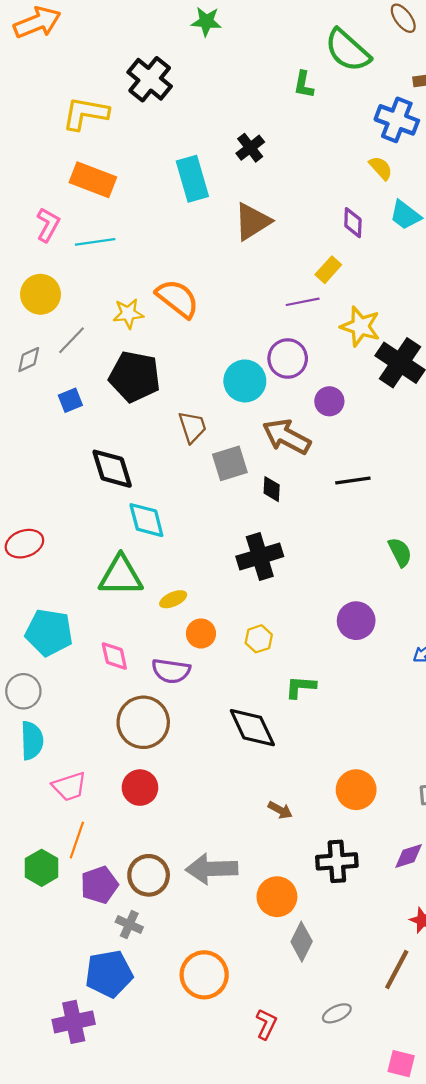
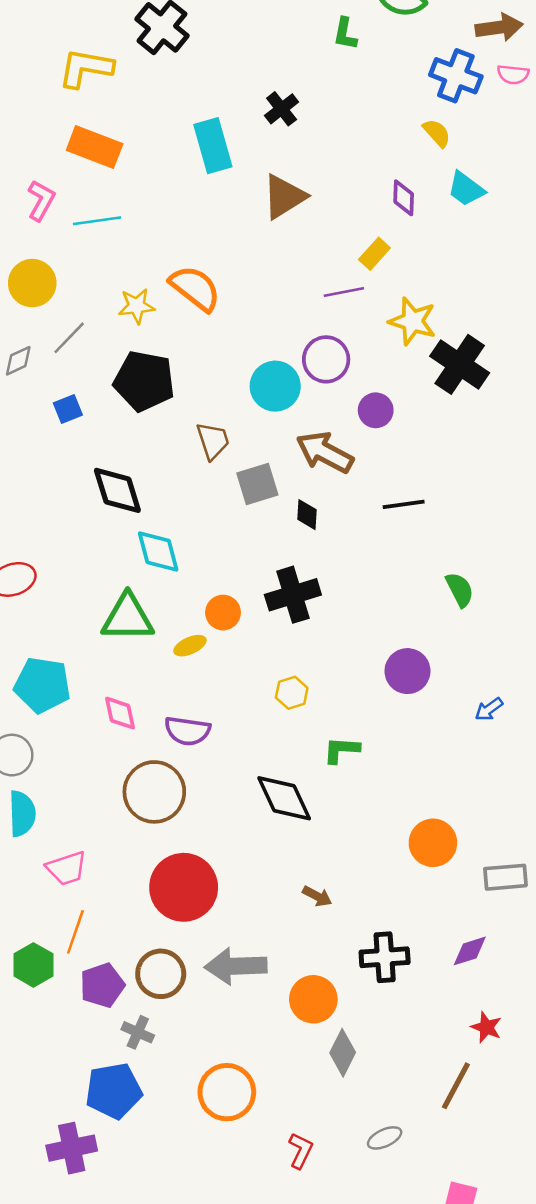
orange circle: (201, 633) -> (223, 613), moved
red circle: (140, 788) -> (184, 887), moved, size x1.6
orange circle: (356, 790) -> (433, 843), moved

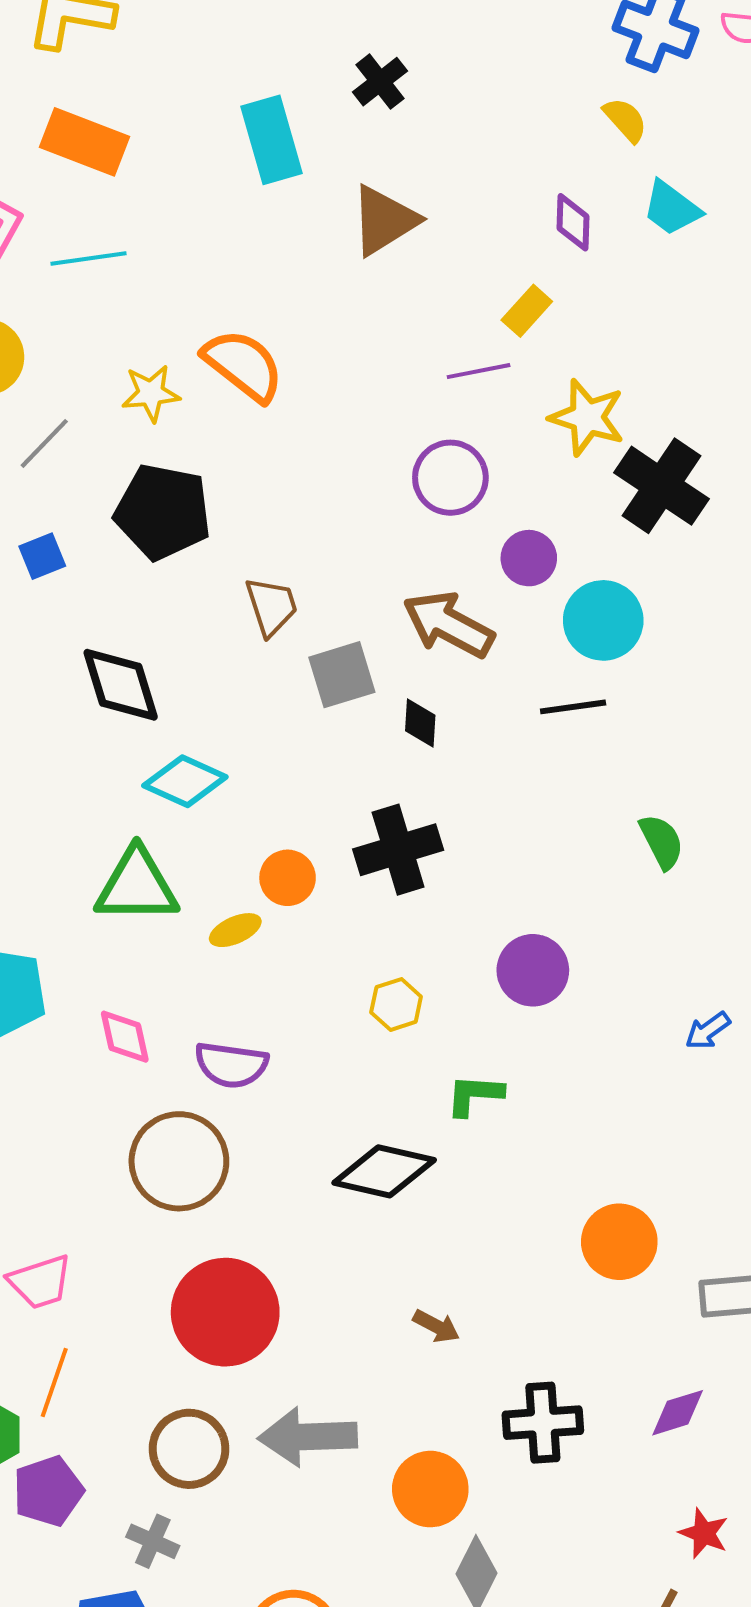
cyan circle: (275, 386) -> (603, 620), moved
cyan diamond: (158, 551) -> (185, 781), turned -51
purple circle: (407, 671) -> (533, 970), moved
black diamond: (284, 798) -> (384, 1171), turned -52
purple pentagon: (102, 985) -> (48, 1491), moved

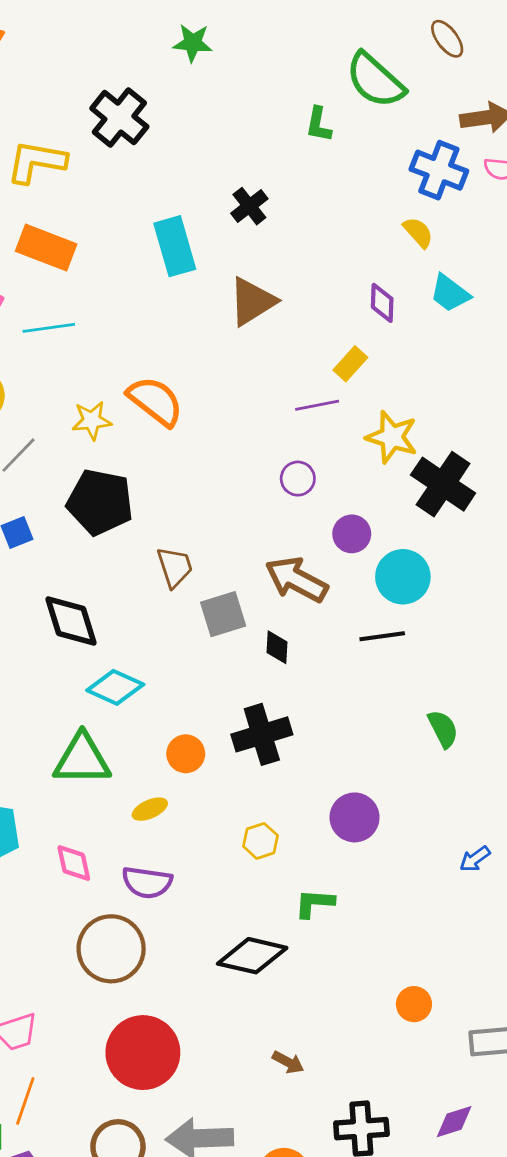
purple circle: (450, 478) -> (298, 479), size x0.7
yellow ellipse: (235, 930) -> (150, 809), moved
orange circle: (619, 1242) -> (414, 1004), size x0.7

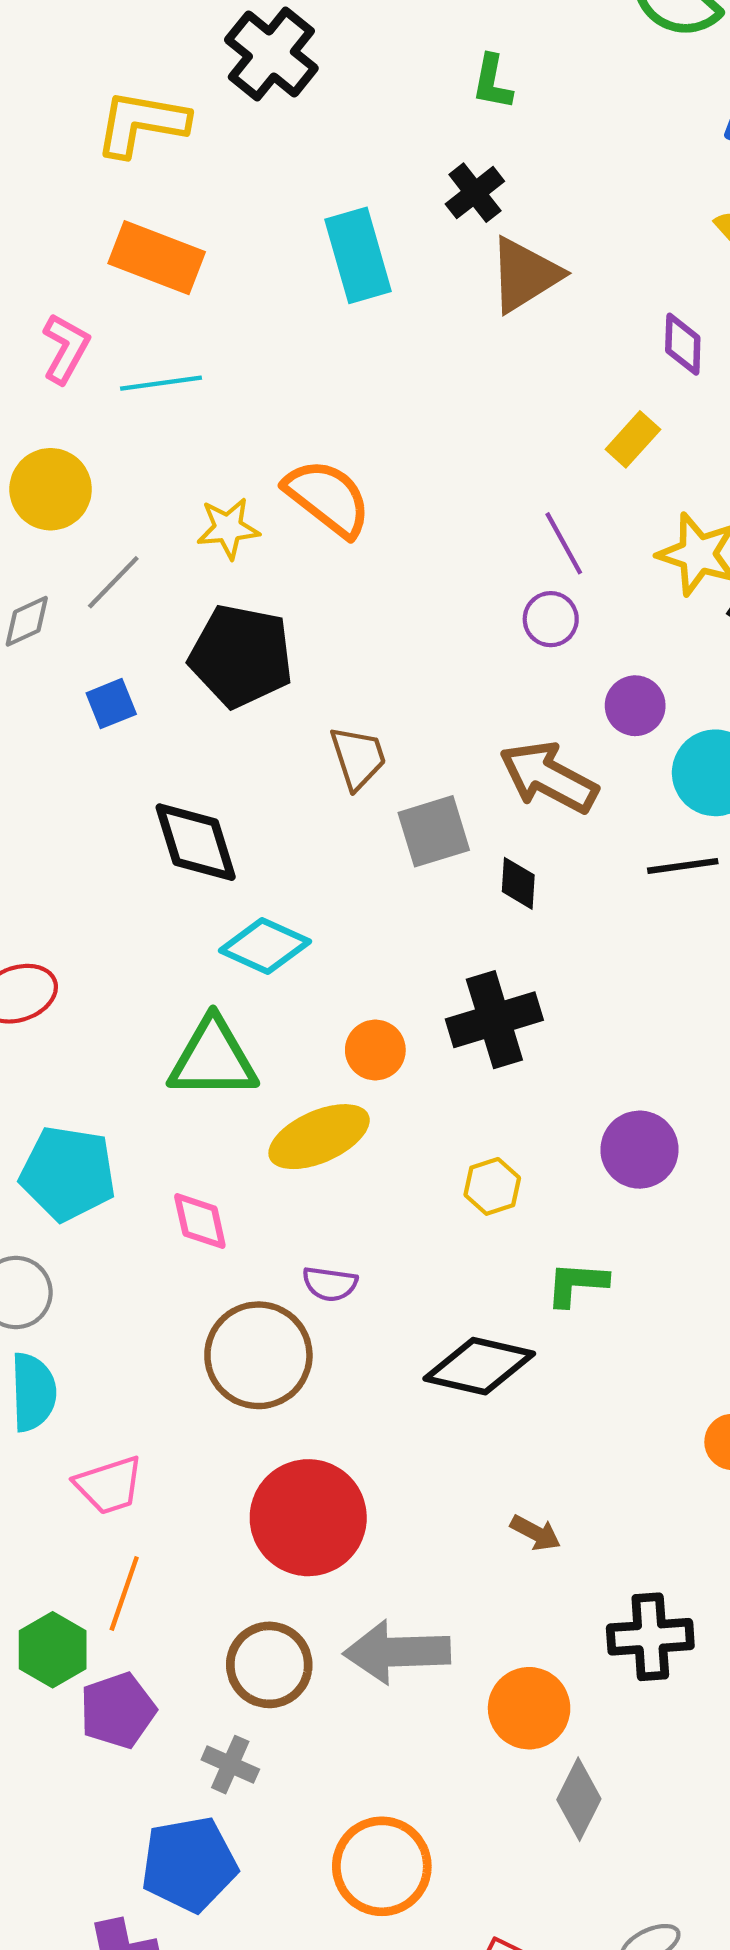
green L-shape: (319, 124) -> (492, 82), moved
brown triangle: (252, 302) -> (525, 275), moved
purple line: (317, 405) -> (564, 543), moved, turned 72
yellow ellipse: (150, 809) -> (319, 1137), size x1.8
purple semicircle: (147, 882) -> (330, 1284), moved, size x0.7

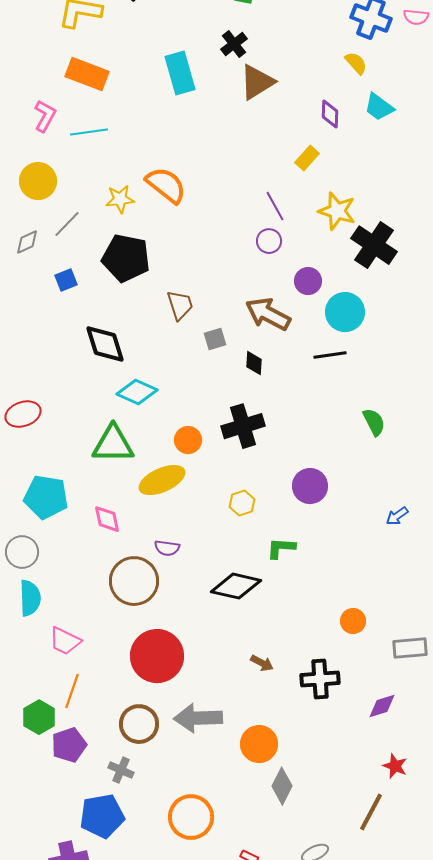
gray square: (434, 831) -> (215, 339), size x0.7
pink trapezoid: (109, 1485) -> (65, 641), turned 44
black cross: (650, 1637) -> (320, 679), moved

